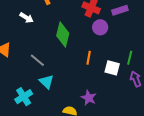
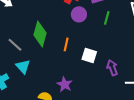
green diamond: (63, 34) -> (40, 34), moved
green line: (130, 58) -> (107, 18), moved

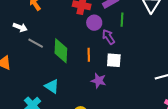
gray line: (15, 45) -> (36, 43), moved
purple arrow: (112, 68) -> (108, 37), moved
purple star: (65, 84) -> (99, 81), moved

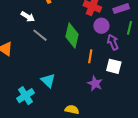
green diamond: (61, 51) -> (72, 36), moved

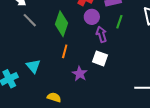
orange line: (90, 56) -> (65, 51), moved

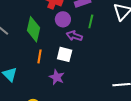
purple arrow: (101, 34) -> (74, 36), turned -49
white square: (100, 58) -> (65, 54), moved

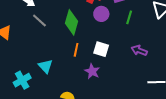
purple arrow: (74, 36) -> (139, 50), moved

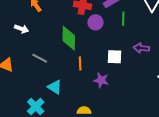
gray line: (39, 20) -> (40, 58), moved
white square: (101, 49) -> (114, 57), moved

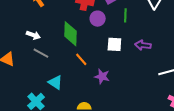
white arrow: (22, 29) -> (33, 35), moved
white square: (114, 57) -> (114, 44), moved
orange line: (80, 64) -> (81, 59), turned -40

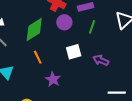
green diamond: (70, 34) -> (34, 29), turned 40
white square: (114, 44) -> (74, 52), turned -35

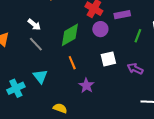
green line: (92, 27) -> (138, 36), moved

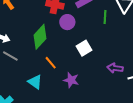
purple arrow: (135, 69) -> (115, 68), moved
cyan triangle: (40, 76) -> (35, 82), moved

